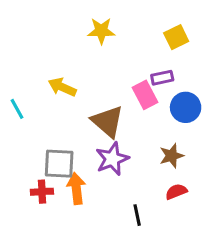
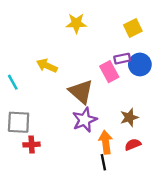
blue circle: (186, 107) -> (140, 64), moved
gray square: (59, 164) -> (19, 122), moved
orange arrow: (76, 189) -> (106, 142), moved

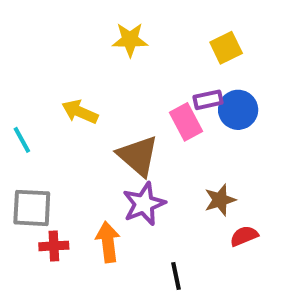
orange arrow: (106, 142) -> (108, 242), moved
red semicircle: (133, 145) -> (244, 236), moved

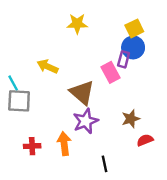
purple rectangle: (208, 100) -> (124, 59), turned -63
blue circle: (238, 110) -> (133, 47), moved
gray square: (32, 208) -> (19, 101), moved

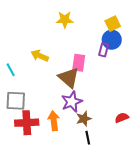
pink rectangle: (111, 72) -> (79, 63), moved, turned 36
gray square: (19, 101) -> (16, 101), moved
brown star: (131, 119) -> (84, 119), moved
red cross: (32, 146) -> (27, 123), size x1.6

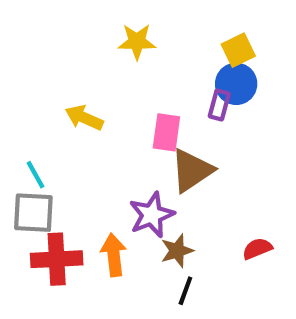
cyan line: (11, 70) -> (36, 175), moved
brown triangle: (69, 78) -> (192, 170), moved, turned 45
black line: (88, 138) -> (185, 291), turned 32

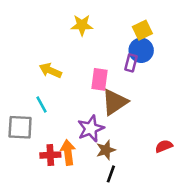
cyan line: (36, 175) -> (41, 105), moved
red semicircle: (257, 249) -> (164, 146), moved
red cross: (57, 259) -> (50, 155), moved, size x0.7

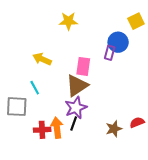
yellow square: (142, 30) -> (136, 21), moved
brown triangle: (115, 102) -> (77, 85), moved
brown star: (106, 150) -> (114, 129), moved
black line: (111, 174) -> (74, 123), moved

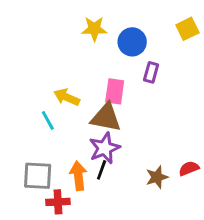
blue circle: (118, 42) -> (132, 42), moved
yellow arrow: (42, 59) -> (67, 97), moved
brown triangle: (77, 85) -> (106, 118), turned 45
gray square: (17, 107) -> (38, 176), moved
red cross: (42, 130) -> (58, 202), moved

